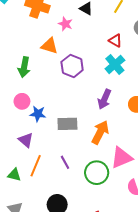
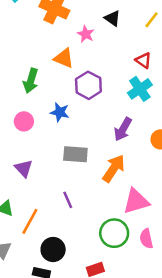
blue star: (38, 114) -> (60, 112), moved
orange line: (36, 166) -> (30, 221), moved
green circle: (97, 173) -> (114, 233), moved

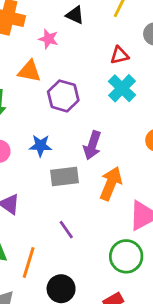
red triangle: (143, 60) -> (119, 55), turned -36
blue star: (60, 112) -> (40, 146), moved
purple arrow: (123, 129) -> (92, 145), moved

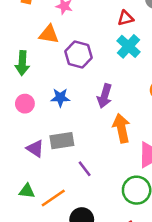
gray rectangle: (65, 176) -> (62, 141), moved
orange arrow: (111, 184) -> (121, 128), turned -32
orange line: (29, 262) -> (53, 198), turned 40

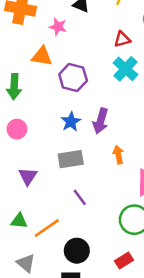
blue star: (60, 98) -> (71, 122), moved, turned -30
orange arrow: (121, 128) -> (118, 155), size x0.6
gray rectangle: (62, 141) -> (71, 159), moved
purple triangle: (35, 149) -> (28, 176), turned 30

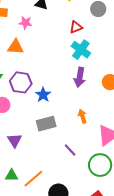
purple hexagon: (73, 77) -> (21, 82), moved
purple arrow: (101, 121) -> (80, 77), moved
purple line: (80, 197) -> (70, 150), moved

